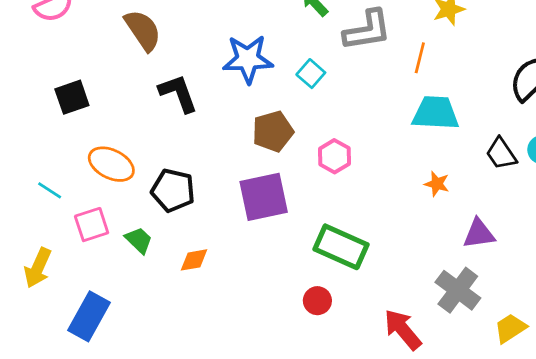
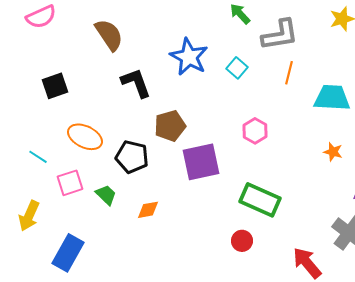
orange line: (420, 58) -> (289, 73), moved
blue star: (248, 59) -> (189, 57), turned 30
brown pentagon: (273, 131) -> (170, 126), moved

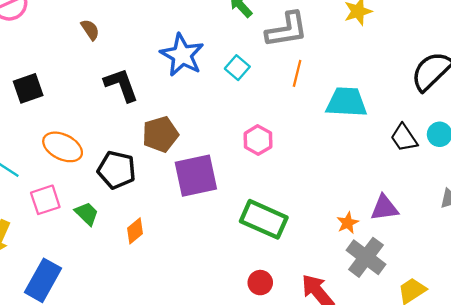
brown semicircle: (109, 35) -> (90, 30), size x0.6
orange star: (333, 152) -> (348, 223), moved, turned 30
orange diamond: (148, 210) -> (135, 231), turned -30
red circle: (242, 241) -> (260, 283), moved

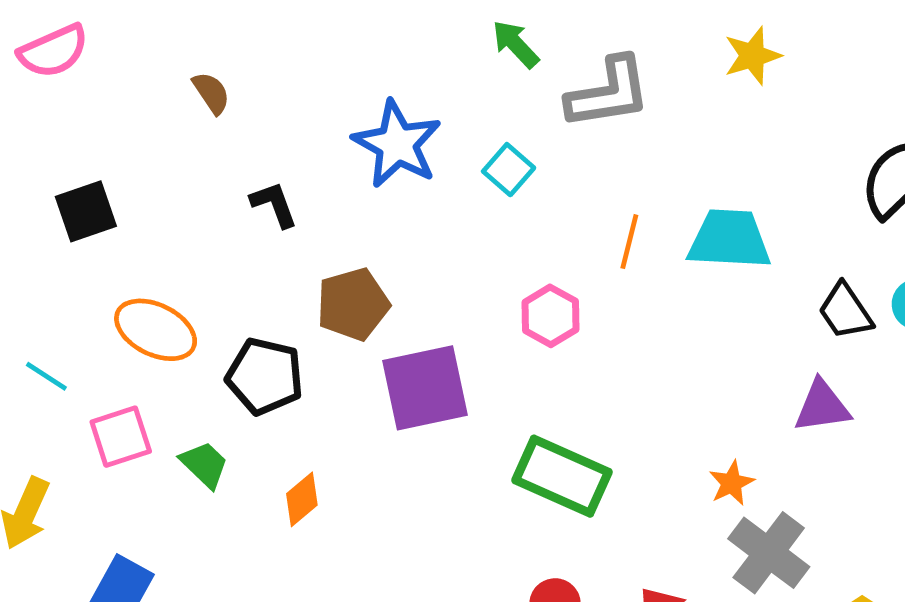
orange line: (297, 73) -> (629, 242), moved
black L-shape: (121, 85) -> (274, 204), size x0.7
purple triangle: (384, 208) -> (822, 406), moved

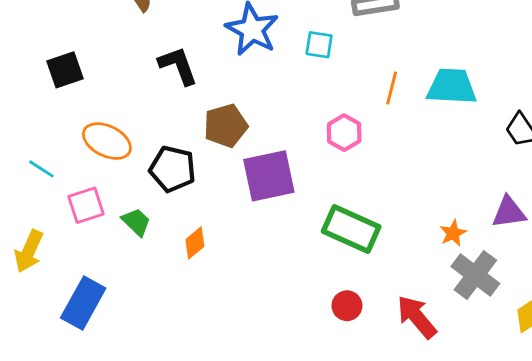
cyan square: (509, 170) -> (319, 45), turned -32
black L-shape: (274, 204) -> (178, 66), size x1.4
purple triangle: (822, 406) -> (509, 212), moved

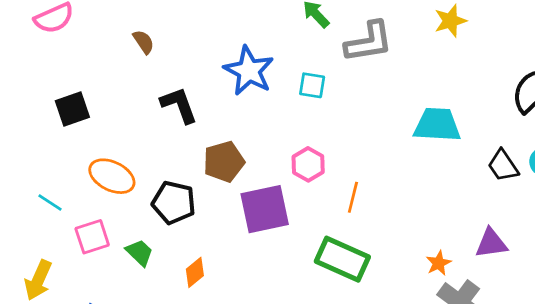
orange line: (392, 88) -> (353, 197), moved
pink hexagon: (344, 133) -> (308, 164), moved

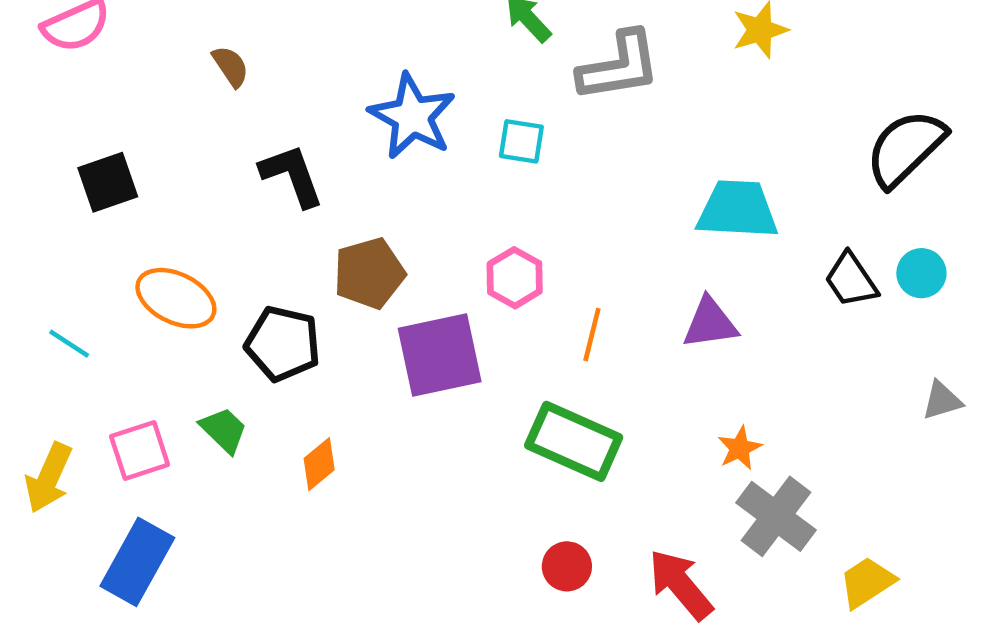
pink square: (92, 237) -> (140, 450), moved
purple triangle: (491, 243) -> (710, 323), moved

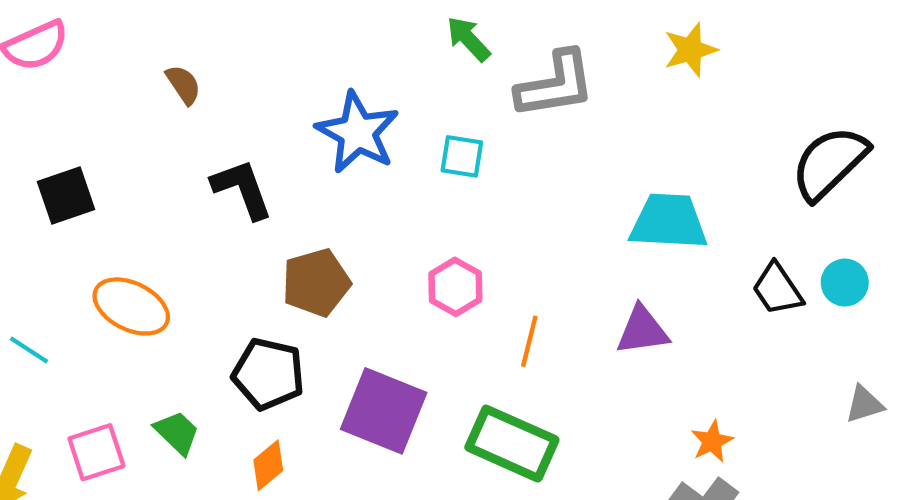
black pentagon: (283, 344) -> (268, 374), moved
purple square: (440, 355) -> (384, 411), moved, turned 34
orange star: (740, 448) -> (712, 441), moved

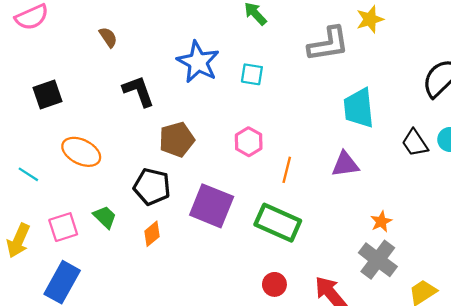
gray L-shape: (555, 85) -> (328, 44), moved
cyan trapezoid: (669, 222) -> (359, 108), turned -99

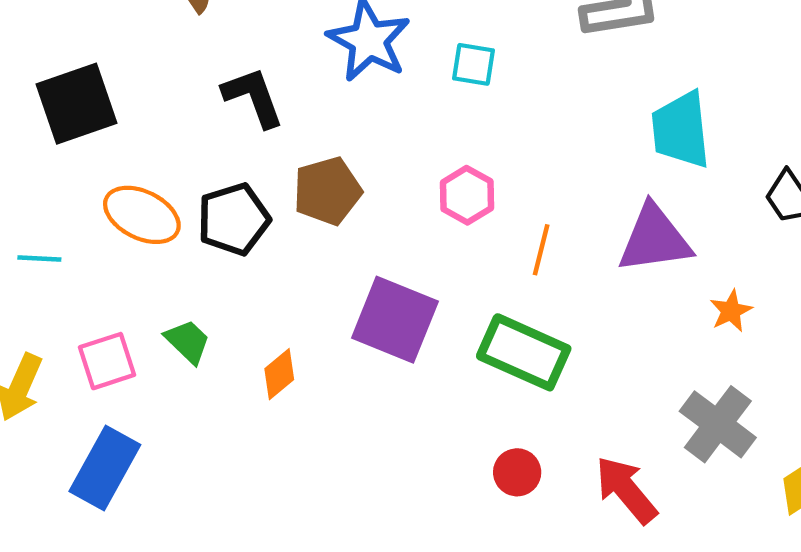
black square: (48, 95) -> (76, 104), size x1.4
purple triangle: (345, 164) -> (655, 239), size x1.4
cyan line: (28, 174) -> (39, 259), turned -30
black pentagon: (152, 187) -> (234, 219), moved, turned -30
orange star: (381, 221) -> (731, 311), moved

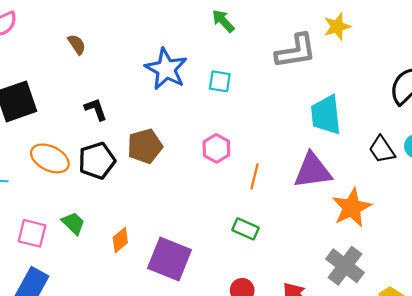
black L-shape: (253, 97) -> (96, 109), moved, size x0.7
orange star: (731, 311) -> (352, 208), size x1.8
purple square: (395, 320) -> (169, 259), moved
green rectangle: (524, 352) -> (245, 229), size x0.6
pink square: (107, 361) -> (32, 233), turned 32

